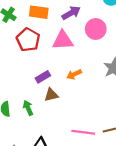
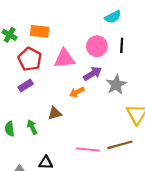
purple arrow: (71, 13) -> (93, 74), moved
purple rectangle: (43, 77) -> (26, 85), moved

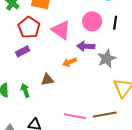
pink triangle: (64, 59) -> (61, 30), turned 35
purple arrow: (93, 74) -> (86, 46), turned -150

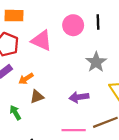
purple arrow: (86, 46) -> (79, 97), moved
orange arrow: (70, 62) -> (26, 79), moved

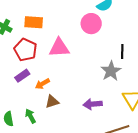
black line: (98, 22) -> (122, 52), moved
pink circle: (73, 25) -> (91, 24), moved
pink triangle: (42, 41) -> (59, 48), turned -30

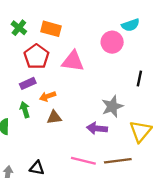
gray star: (111, 71) -> (112, 106), moved
green arrow: (30, 116) -> (25, 110), moved

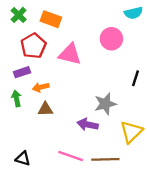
cyan semicircle: (130, 25) -> (133, 13), moved

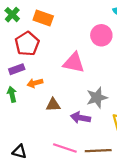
pink triangle: (70, 54) -> (74, 63), moved
brown triangle: (45, 109) -> (53, 105), moved

